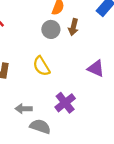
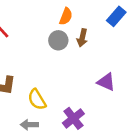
yellow semicircle: (41, 66) -> (37, 99), moved

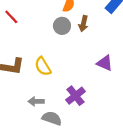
yellow semicircle: (37, 99) -> (43, 66), moved

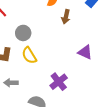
gray circle: (62, 26) -> (23, 33), moved
gray arrow: (36, 101) -> (11, 83), moved

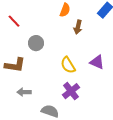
yellow semicircle: (29, 55) -> (68, 65), moved

